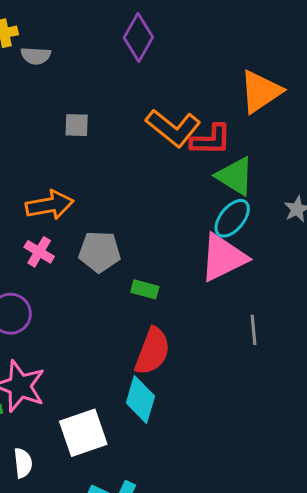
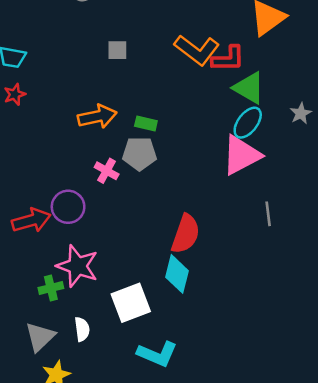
pink cross: (39, 252) -> (107, 171), moved
green rectangle: (145, 289) -> (146, 124), moved

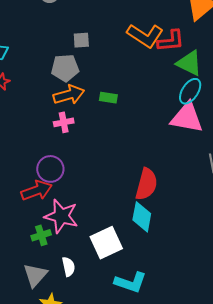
gray pentagon: (139, 154) -> (65, 68), moved
pink triangle: (241, 155) -> (187, 118), turned 42
pink cross: (107, 171) -> (64, 122), moved, turned -36
red arrow: (31, 220) -> (37, 191), moved

